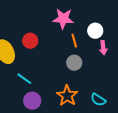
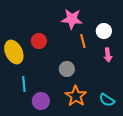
pink arrow: (103, 48) -> (108, 55), moved
gray circle: (74, 63) -> (67, 69), moved
cyan line: (24, 79) -> (24, 84), moved, turned 49

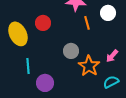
pink arrow: (108, 55) -> (112, 56), moved, turned 48
orange star: (76, 96) -> (89, 66), moved
cyan semicircle: (107, 100) -> (111, 82), turned 119

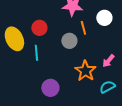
gray circle: (71, 51) -> (69, 41), moved
cyan line: (28, 66) -> (36, 53), moved
purple circle: (45, 83) -> (50, 88), moved

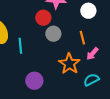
red circle: (39, 28) -> (43, 18), moved
orange line: (83, 28) -> (82, 38), moved

